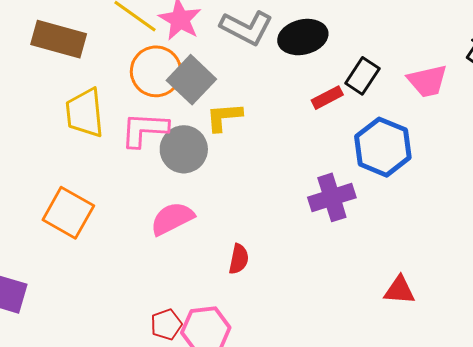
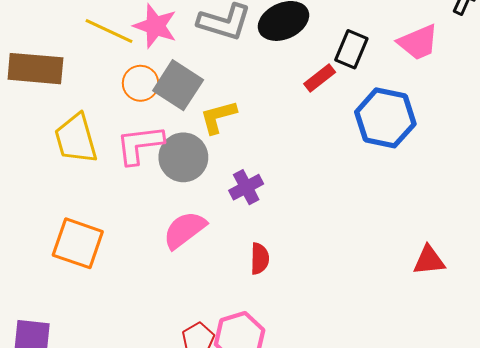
orange circle: (156, 71) -> (141, 83), size x0.7
purple cross: (332, 197) -> (246, 187), moved, size x0.7

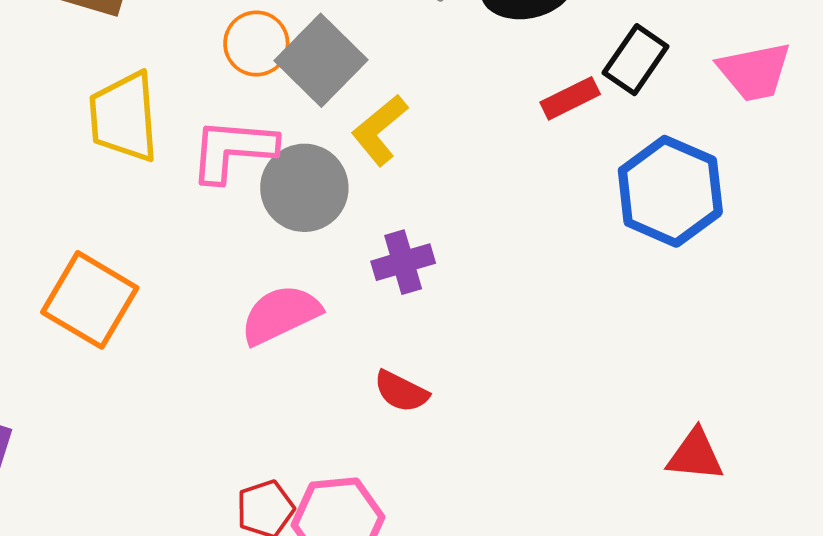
yellow L-shape: (218, 117) -> (380, 130), turned -36
red semicircle: (260, 259) -> (401, 391), turned 104

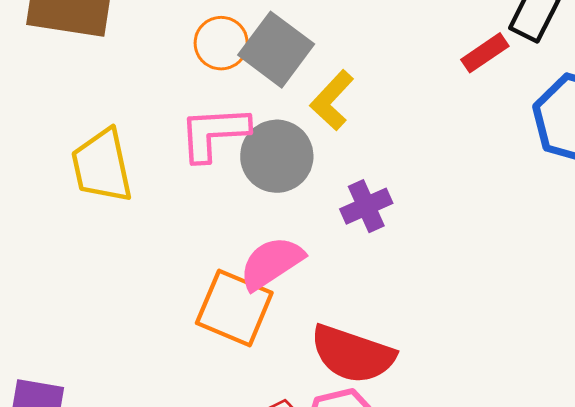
yellow trapezoid: (124, 117) -> (102, 166), moved
orange square: (90, 300) -> (234, 308), moved
red semicircle: (401, 391) -> (353, 354), moved, size x1.8

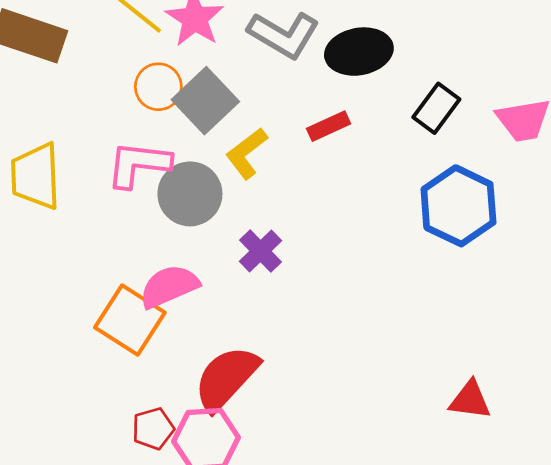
red rectangle: (485, 53) -> (329, 126), moved
purple cross: (366, 206) -> (260, 251), turned -30
red semicircle: (353, 354) -> (226, 378), turned 104

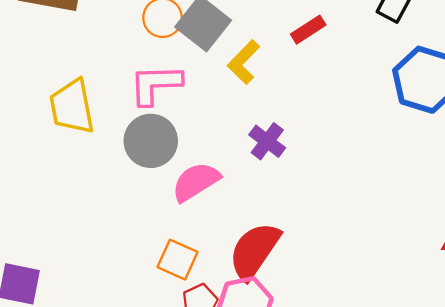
gray circle: (190, 194) -> (151, 141), moved
orange square: (130, 320) -> (177, 260), moved, size x0.7

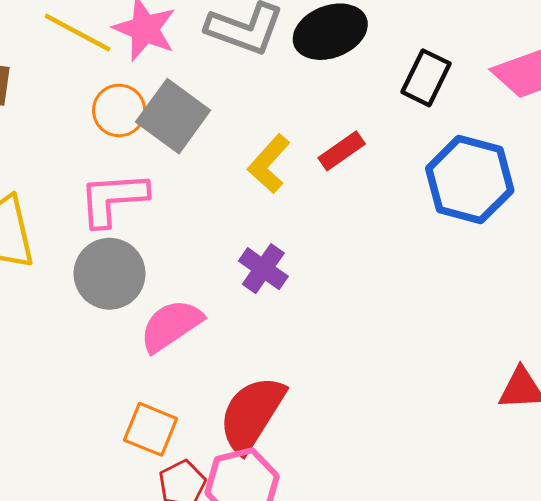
red rectangle: (308, 30) -> (342, 151), moved
yellow L-shape: (244, 62) -> (269, 164), moved

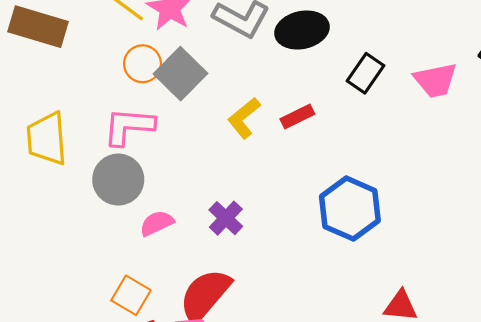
blue hexagon: (470, 180) -> (350, 209), moved
purple cross: (263, 269) -> (226, 218), moved
pink semicircle: (171, 326) -> (157, 223), size x0.7

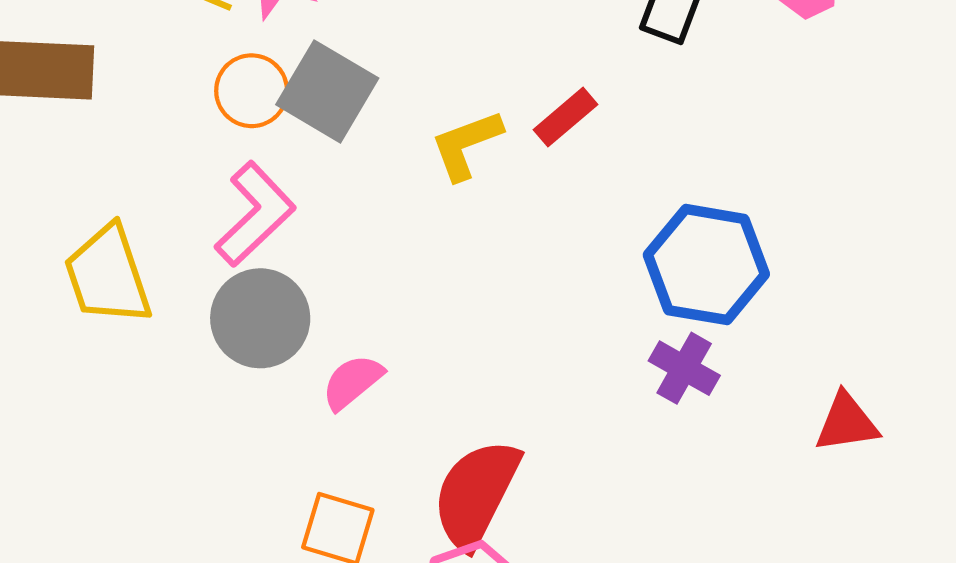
yellow L-shape: (244, 118) -> (466, 145), turned 33
pink L-shape: (129, 126) -> (255, 214), turned 146
purple cross: (226, 218) -> (684, 368), moved

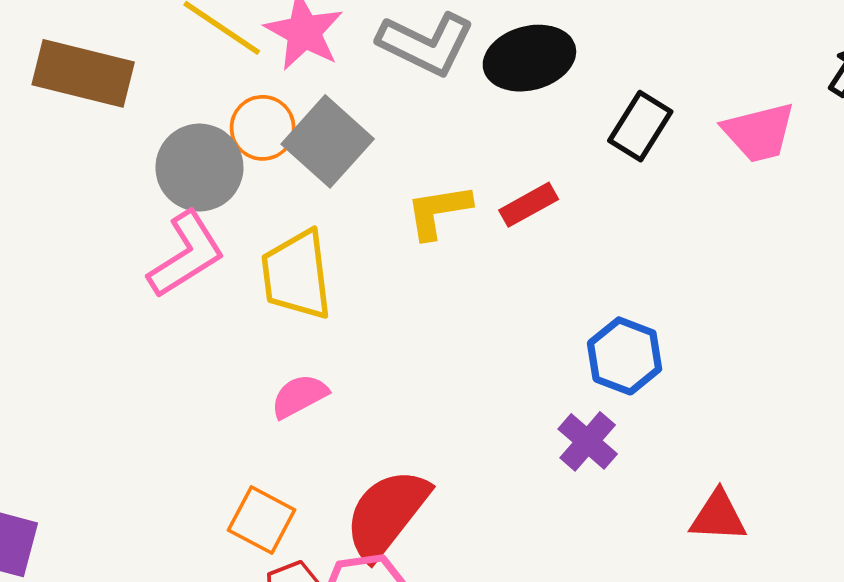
pink L-shape: (255, 214) -> (186, 255), moved
blue hexagon: (706, 265) -> (625, 356), size x0.7
yellow trapezoid: (108, 275) -> (297, 275), moved
gray circle: (260, 318) -> (199, 168), moved

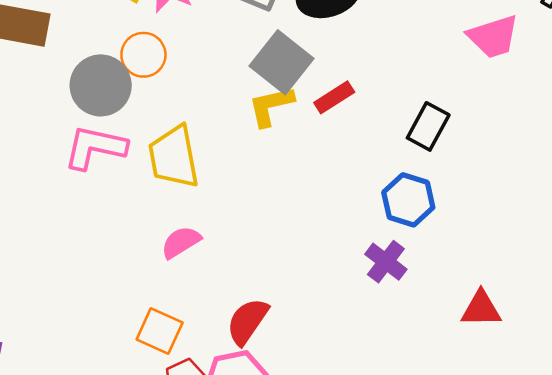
black rectangle: (640, 126) -> (428, 126), moved
gray square: (328, 141) -> (281, 62), moved
pink L-shape: (186, 255) -> (95, 147), turned -132
red semicircle: (387, 514) -> (247, 321), size x0.7

